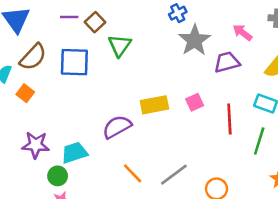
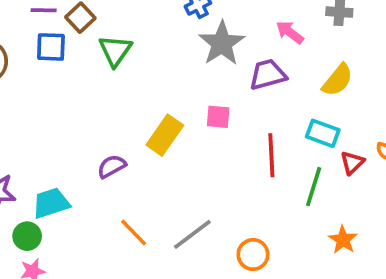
blue square: (74, 62) -> (51, 47), moved, size x0.7
pink square: (195, 102) -> (218, 117), moved, turned 30
yellow rectangle: (154, 105) -> (165, 135), turned -44
purple semicircle: (117, 127) -> (112, 166), size x0.7

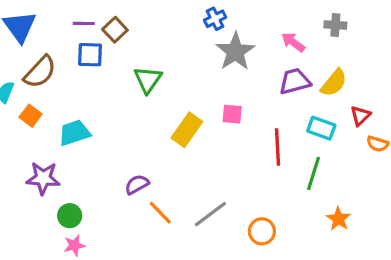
green triangle: (115, 51) -> (148, 80), moved
purple trapezoid: (268, 75) -> (295, 81), moved
red triangle: (352, 163) -> (360, 116), moved
purple semicircle: (112, 166) -> (137, 184), moved
cyan trapezoid: (51, 203) -> (74, 133), moved

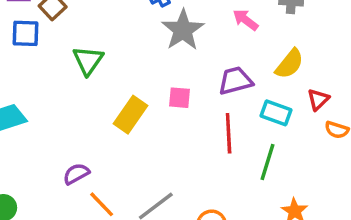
purple trapezoid: (295, 81) -> (235, 81), moved

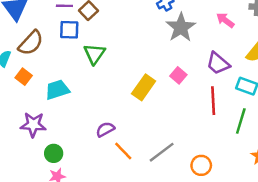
green triangle: (88, 60) -> (94, 54), moved
purple trapezoid: (235, 81) -> (218, 63), turned -125
pink square: (179, 98) -> (178, 75), turned 35

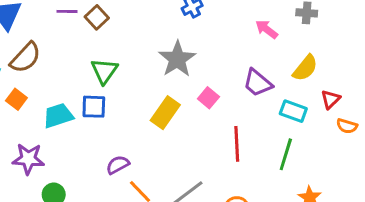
gray star: (181, 27) -> (177, 59), moved
blue square: (69, 30) -> (94, 107), moved
red line: (213, 101) -> (237, 144), moved

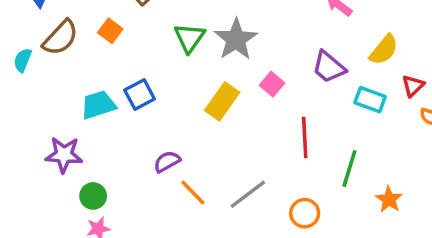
green triangle: (104, 71) -> (189, 38), moved
orange square: (16, 99) -> (110, 31), moved
blue square: (94, 107) -> (140, 94), turned -30
green line: (286, 154) -> (349, 168), moved

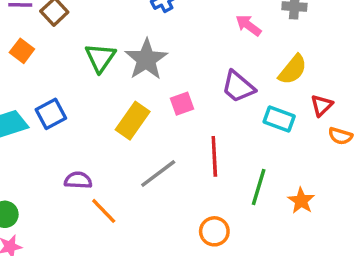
pink square: (272, 84) -> (182, 104), turned 30
purple semicircle: (167, 162) -> (78, 180), turned 32
gray line: (248, 194) -> (158, 173), moved
orange star: (389, 199) -> (301, 201), moved

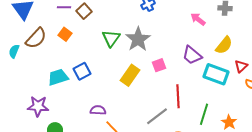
cyan rectangle: (279, 119) -> (216, 74), size x1.4
gray line: (158, 173) -> (157, 116), moved

